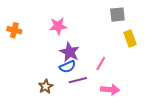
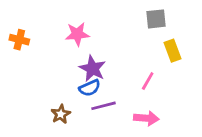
pink line: (101, 64) -> (148, 81), moved

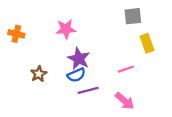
pink line: (148, 81) -> (126, 69), turned 42
brown star: (61, 114) -> (39, 74), moved
pink arrow: (146, 118) -> (125, 101), turned 36

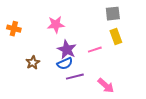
yellow rectangle: (147, 43) -> (116, 37), moved
pink line: (126, 69) -> (95, 50), moved

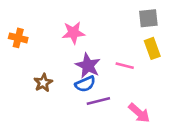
pink line: (95, 50) -> (125, 66), turned 32

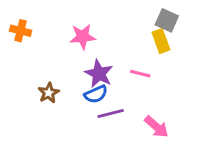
gray square: (148, 18) -> (167, 20), turned 30
orange cross: (18, 38) -> (21, 31), moved
yellow rectangle: (152, 48) -> (161, 41), moved

